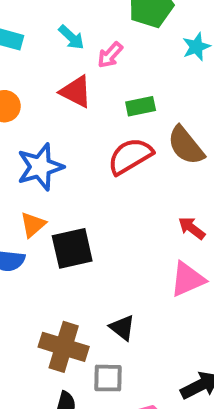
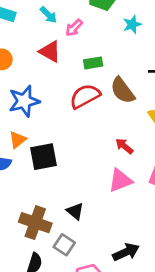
gray square: (108, 378) -> (64, 245), turned 30

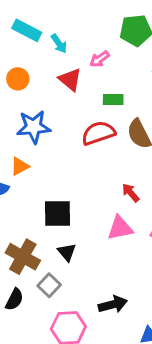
cyan arrow: (48, 15) -> (59, 44), moved
black square: (44, 157) -> (57, 213), moved

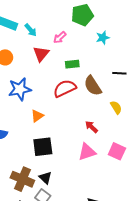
red triangle: (70, 79) -> (41, 54), turned 36
orange triangle: (20, 166) -> (37, 116), moved
black triangle: (67, 252) -> (45, 178), moved

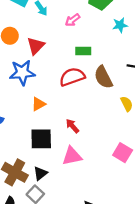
red triangle: (41, 54) -> (36, 46), moved
red arrow: (91, 127) -> (72, 126), moved
pink triangle: (87, 152) -> (72, 156), moved
black triangle: (45, 178) -> (40, 173), turned 32

